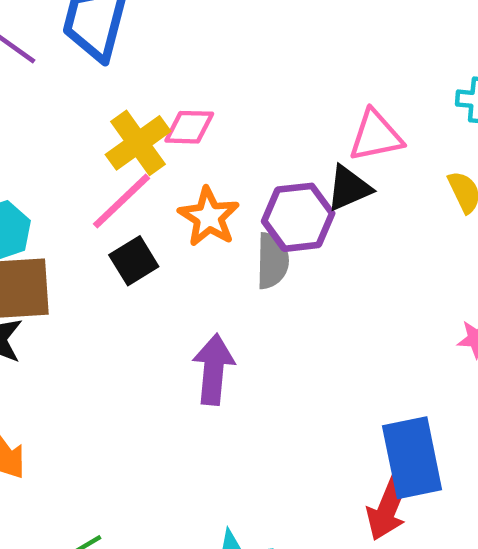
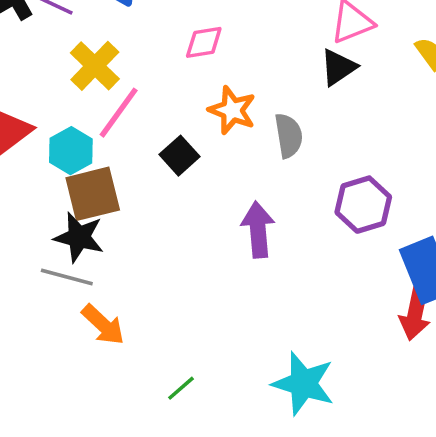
yellow cross: (138, 143) -> (95, 66), moved
pink line: (122, 201) -> (119, 113), moved
purple hexagon: (298, 217) -> (363, 205), moved

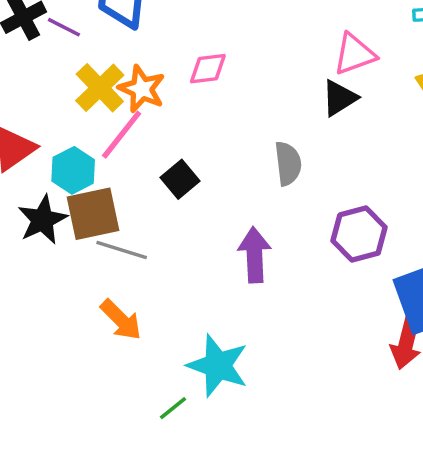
orange star: (232, 110) -> (142, 89), moved
black star: (79, 237) -> (42, 220), moved, turned 30
gray line: (67, 277) -> (122, 250), moved
orange arrow: (103, 325) -> (121, 320), moved
cyan star: (303, 384) -> (218, 366), moved

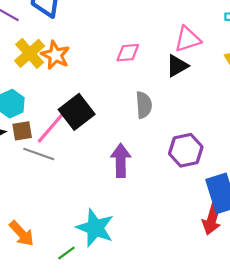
pink diamond: (208, 69) -> (128, 53), moved
pink line: (122, 135) -> (50, 128), moved
black square: (180, 179) -> (77, 112), size x1.5
brown square: (93, 214) -> (22, 131), size x0.6
orange arrow: (121, 320) -> (22, 233), moved

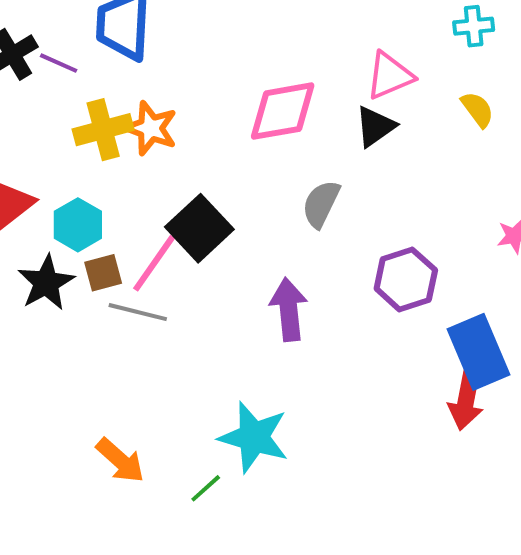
yellow cross: (30, 53) -> (103, 130), turned 32
pink diamond: (128, 53) -> (283, 111), size x1.6
gray semicircle: (144, 105) -> (321, 204), turned -144

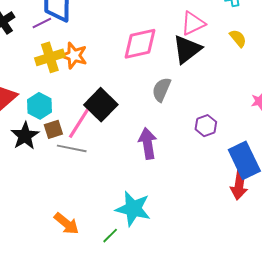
purple line: (59, 63) -> (42, 23), moved, turned -48
black triangle: (375, 126) -> (187, 49), size x1.4
purple hexagon: (406, 279) -> (206, 126), size x0.7

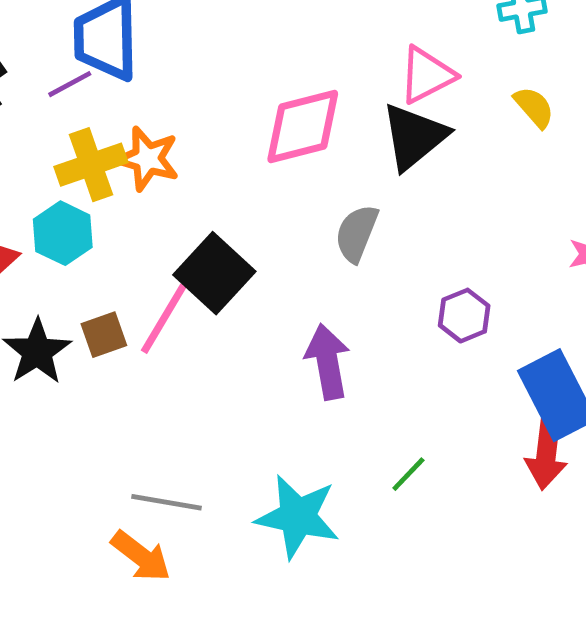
cyan hexagon: (40, 106) -> (63, 233), moved
gray line: (72, 148) -> (167, 502), moved
green line: (110, 236) -> (408, 474), moved

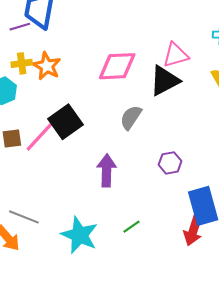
yellow cross: (91, 165) -> (22, 63), size x0.7

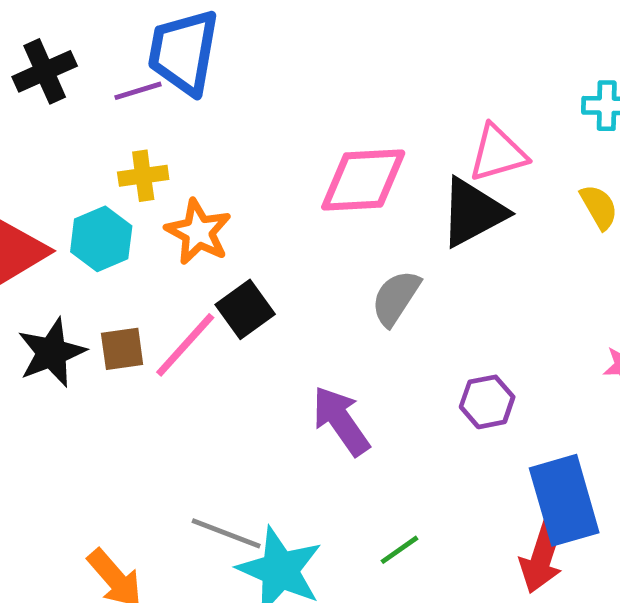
orange star: (47, 66) -> (198, 232), moved
black square: (65, 122) -> (245, 309), size x0.7
purple arrow: (107, 171) -> (341, 421), turned -36
gray line: (24, 217) -> (226, 533), moved

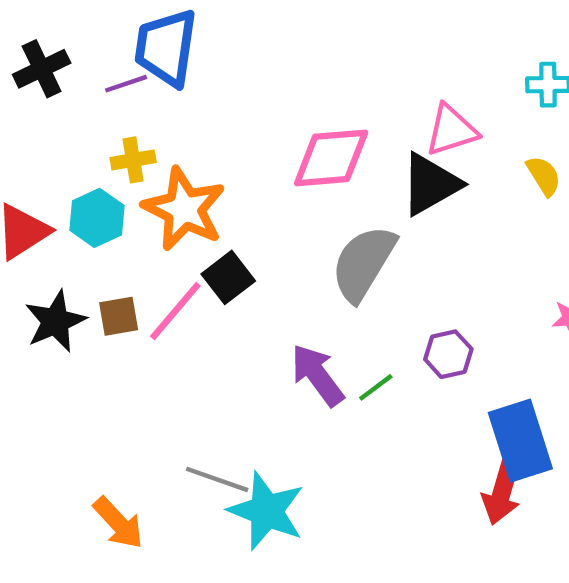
orange star: (198, 232) -> (184, 209), size x1.4
gray semicircle: (396, 298) -> (363, 263), size x1.5
green line: (399, 550) -> (376, 387), moved

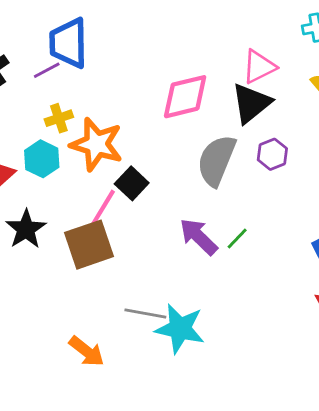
brown square: (119, 316) -> (89, 245), moved, size x1.8
purple hexagon: (448, 354) -> (272, 154), moved

